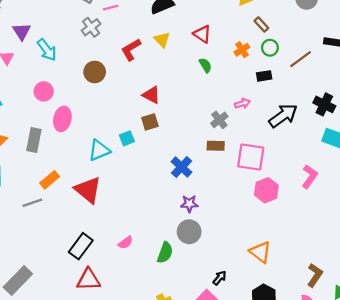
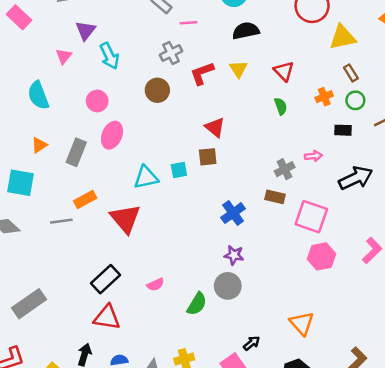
gray cross: (91, 27) -> (171, 53), moved

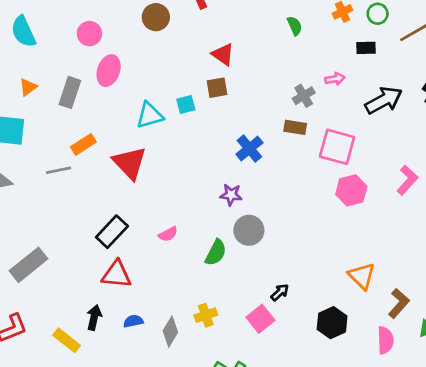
purple star: (234, 255) -> (231, 195), moved
orange triangle: (302, 323) -> (362, 276), moved

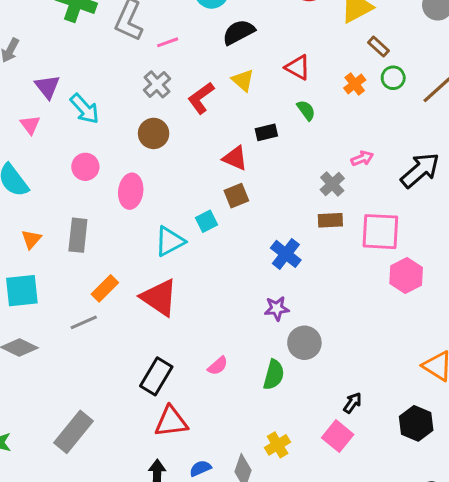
black rectangle: (366, 48) -> (266, 132), moved
pink ellipse: (109, 71) -> (131, 191), moved

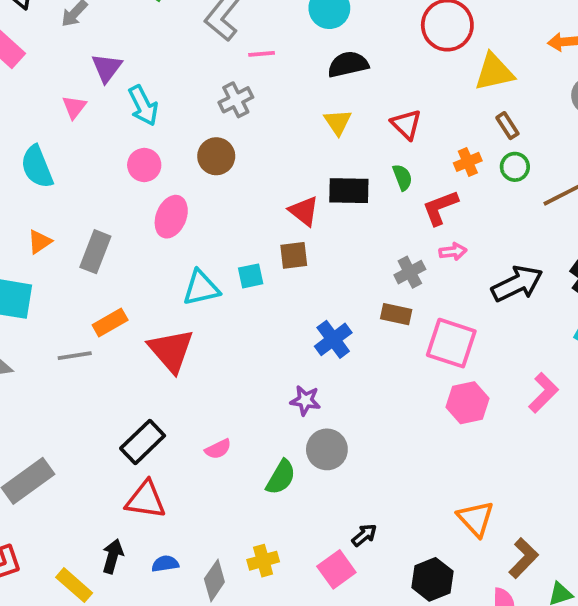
red L-shape: (201, 98) -> (440, 208), moved
black rectangle: (266, 132) -> (349, 191), size x1.5
pink circle: (85, 167) -> (144, 165), moved

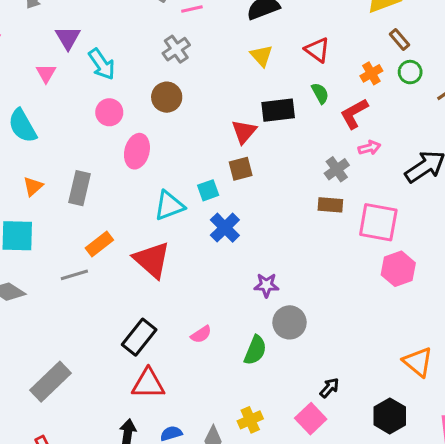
red triangle: (304, 211) -> (244, 132), turned 40
blue cross: (333, 339) -> (225, 228), moved

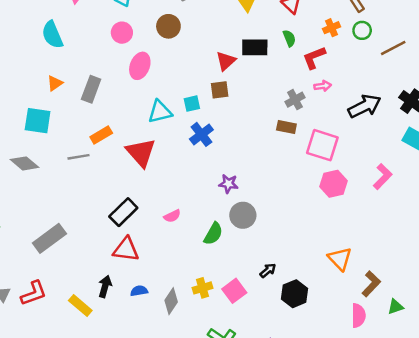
black hexagon: (390, 416) -> (294, 294), moved
pink square: (311, 419) -> (234, 291), moved

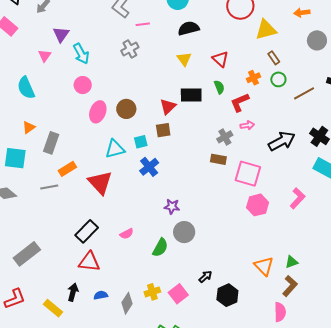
brown circle: (168, 26) -> (126, 109), moved
gray rectangle: (91, 89) -> (51, 143), moved
green triangle: (395, 307) -> (292, 262), moved

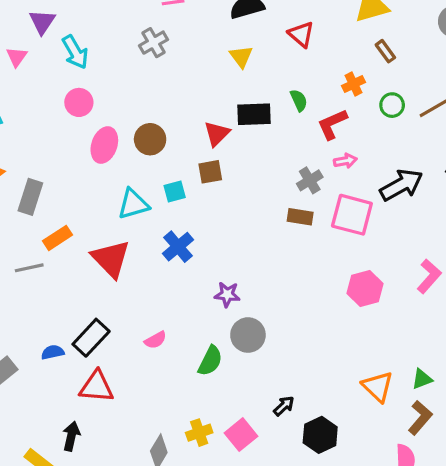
red triangle: (220, 59) -> (301, 34), moved
green circle: (278, 79) -> (392, 105), moved
blue cross: (149, 167) -> (178, 247), moved
pink square: (248, 174) -> (352, 215), moved
blue semicircle: (101, 295) -> (53, 352), moved

